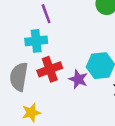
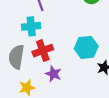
purple star: (78, 79) -> (53, 74), moved

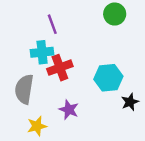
red cross: (43, 51) -> (60, 68), moved

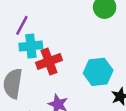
purple line: (52, 24) -> (22, 25), moved, turned 48

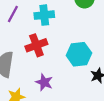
cyan cross: (31, 46) -> (44, 15), moved

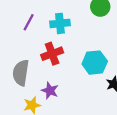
purple star: (44, 82) -> (50, 91), moved

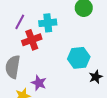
red cross: (52, 54) -> (32, 40), moved

